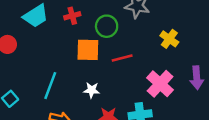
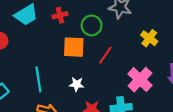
red line: (122, 58) -> (105, 55), turned -42
cyan line: (50, 86) -> (38, 79), turned -30

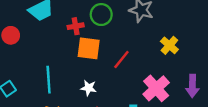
red cross: (60, 15) -> (76, 26), moved
green circle: (92, 25) -> (101, 15), moved

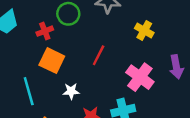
orange square: (89, 48) -> (52, 61), moved, turned 30

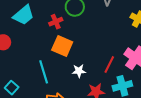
red line: (99, 55) -> (109, 65), moved

